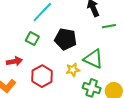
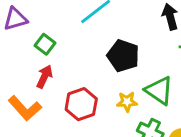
green square: (32, 39) -> (45, 44), moved
red arrow: (14, 61) -> (44, 77), turned -63

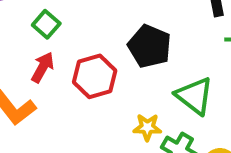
yellow star: (127, 102) -> (147, 127), moved
red hexagon: (81, 104) -> (95, 76), moved

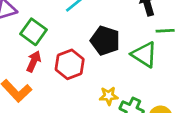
green square: (46, 24) -> (33, 32), size x1.4
green triangle: (194, 96) -> (144, 55), moved

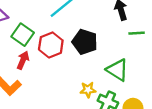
green triangle: (144, 55) -> (117, 70), moved
red hexagon: (70, 64) -> (51, 45), moved

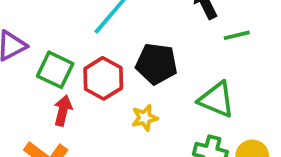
yellow star: (88, 90) -> (145, 118), moved

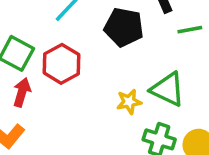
black pentagon: (156, 64) -> (124, 27), moved
yellow star: (145, 118) -> (129, 102), moved

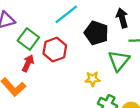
green triangle: (168, 89) -> (119, 61), moved, turned 35

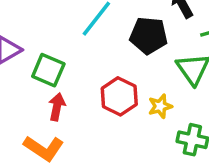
red hexagon: (55, 50) -> (119, 96), moved

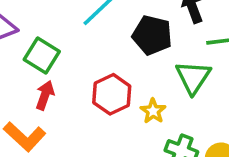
yellow star: (160, 106) -> (153, 111), turned -30

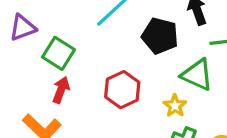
green triangle: (193, 77) -> (197, 75), turned -40
yellow star: (153, 111) -> (175, 106), moved

